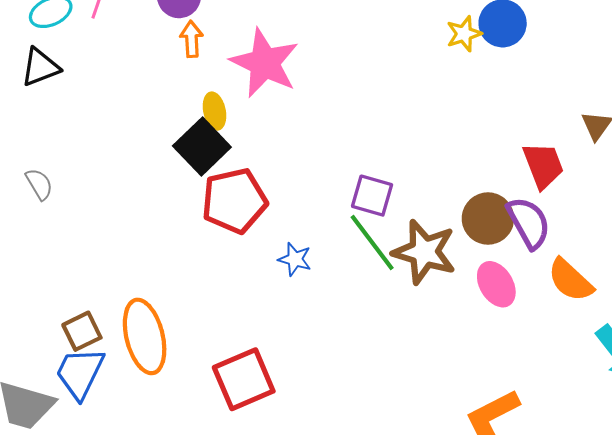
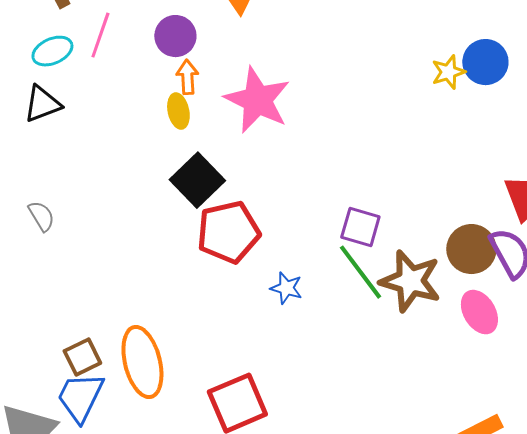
yellow ellipse: (214, 111) -> (178, 111), moved

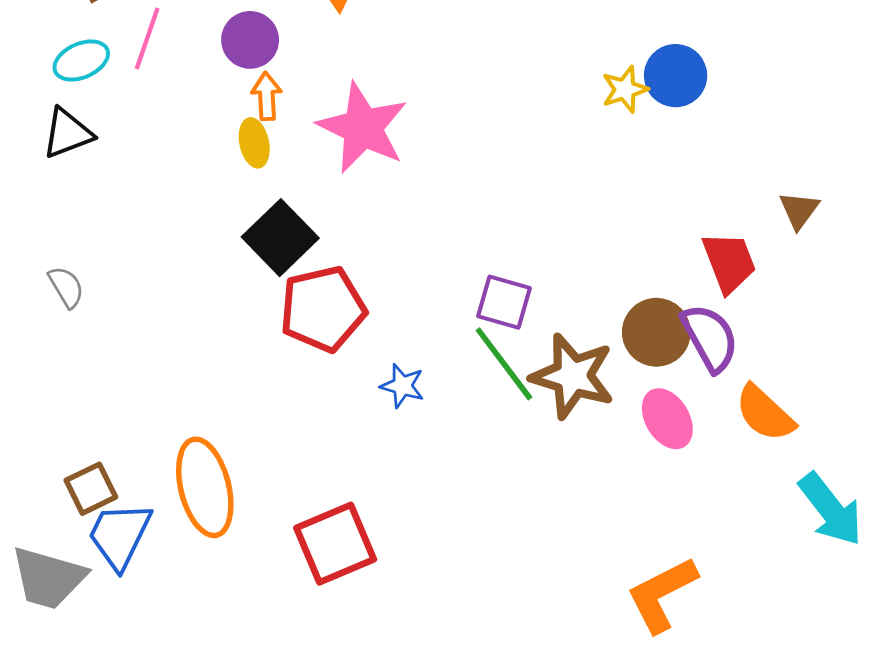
brown square: (82, 357) -> (91, 489), moved

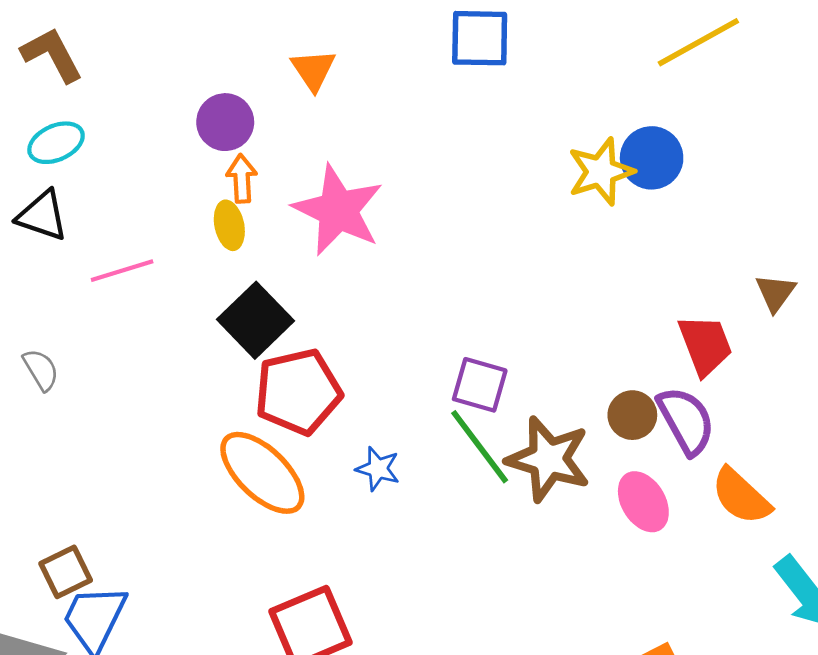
pink line: (147, 39) -> (122, 271), moved, turned 54
yellow star: (625, 89) -> (601, 172), size x1.4
black triangle: (68, 133) -> (42, 216), turned 40
brown circle: (656, 332) -> (632, 415), size x0.7
orange ellipse: (205, 487) -> (262, 473), moved, turned -32

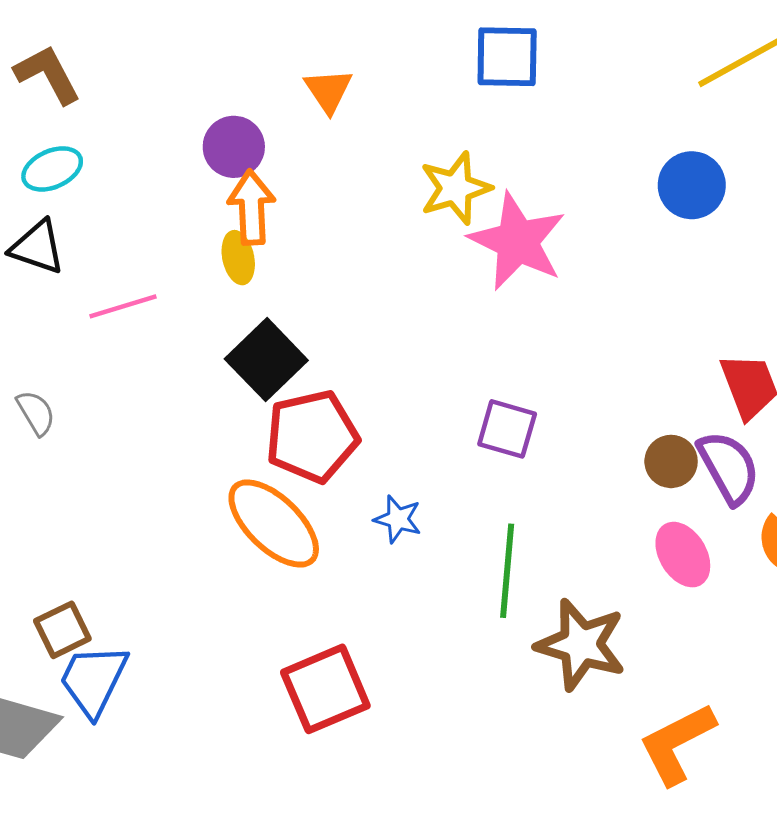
yellow star: (601, 172) -> (455, 188), moved
orange arrow: (242, 179) -> (252, 207), size x1.4
pink star: (338, 210) -> (517, 241), moved
green line: (480, 447) -> (507, 571), moved, turned 42
brown star: (548, 459) -> (581, 645), moved

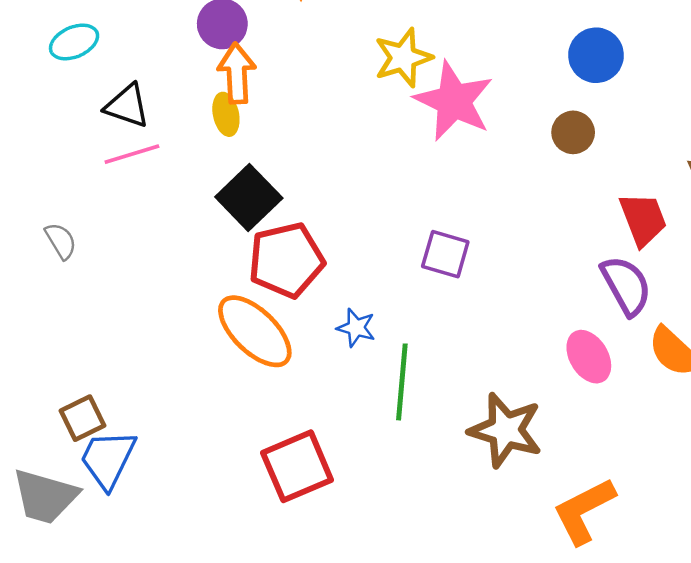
black triangle: (37, 247) -> (127, 106), moved
brown circle: (671, 461) -> (573, 132), moved
green line: (507, 571) -> (402, 382), moved

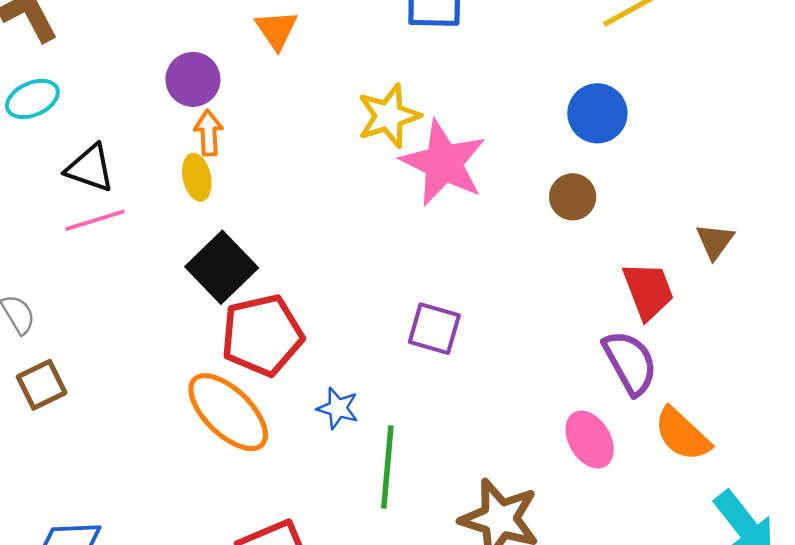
orange arrow: (237, 73) -> (209, 133), size x0.7
brown square: (82, 418) -> (42, 385), moved

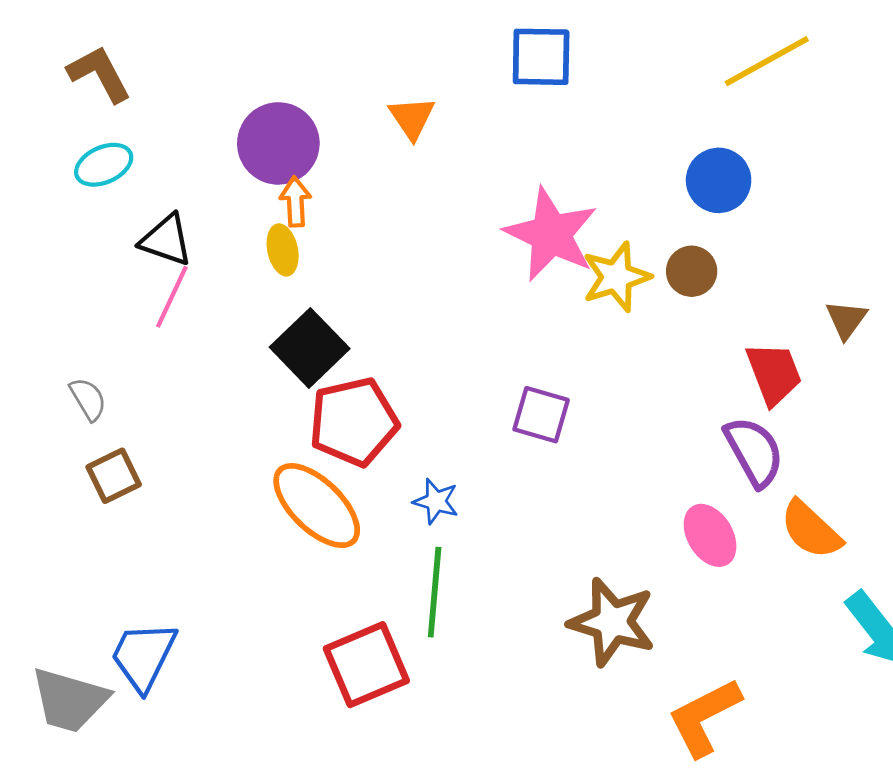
orange triangle: (276, 30) -> (412, 118), moved
purple circle: (193, 79) -> (278, 143), size x1.4
yellow star: (389, 116) -> (616, 277), moved
pink line: (95, 220) -> (172, 297), turned -48
green line: (387, 467) -> (435, 592), moved

